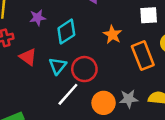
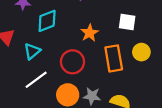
red circle: (84, 69) -> (72, 62), moved

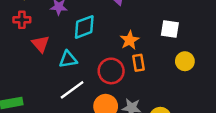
cyan triangle: (32, 51) -> (68, 59), turned 30
orange rectangle: (114, 58) -> (139, 63), moved, size x0.6

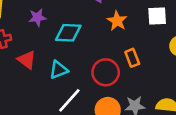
cyan diamond: (84, 27) -> (68, 33), turned 35
orange star: (130, 40) -> (117, 21), moved

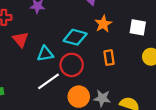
cyan diamond: (68, 33) -> (75, 37), moved
red circle: (106, 72) -> (72, 65), moved

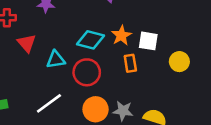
orange star: (103, 24) -> (121, 35), moved
white square: (138, 27) -> (148, 41), moved
white line: (49, 81) -> (49, 103), moved

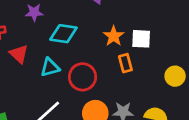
cyan diamond: (90, 40) -> (63, 34), moved
yellow circle: (179, 62) -> (175, 76), moved

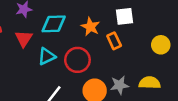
orange star: (114, 36) -> (90, 27), moved
red triangle: (19, 54) -> (24, 39), moved, turned 30

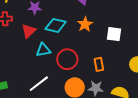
orange star: (90, 27) -> (85, 24), moved
orange rectangle: (114, 41) -> (99, 64), moved

